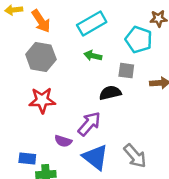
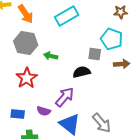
cyan pentagon: (139, 40) -> (112, 39), moved
green arrow: (93, 56) -> (51, 56), moved
red star: (42, 100) -> (27, 78), turned -30
blue rectangle: (27, 158) -> (18, 114), moved

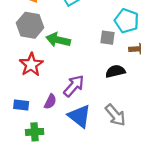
green arrow: (51, 56) -> (58, 40), size x1.5
black semicircle: (82, 72) -> (115, 71), moved
purple semicircle: (44, 111) -> (50, 102), turned -80

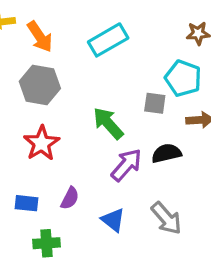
green arrow: (58, 40) -> (108, 123), moved, turned 35
purple arrow: (74, 86) -> (126, 165), moved
blue triangle: (79, 116) -> (113, 220), size x0.7

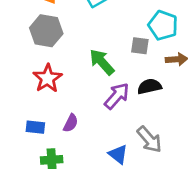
blue triangle: (113, 220) -> (118, 154), moved

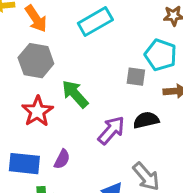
green arrow: (102, 62) -> (75, 94), moved
blue rectangle: (35, 127) -> (24, 164), size x1.5

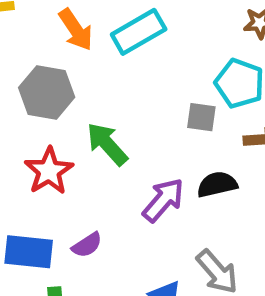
orange arrow: (36, 19) -> (76, 30), moved
purple semicircle: (62, 159) -> (87, 245), turned 30

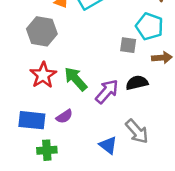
green arrow: (107, 144) -> (76, 79), moved

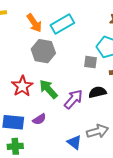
gray hexagon: (42, 31) -> (43, 51), moved
gray arrow: (137, 131) -> (97, 131), turned -65
green cross: (47, 150) -> (15, 146), moved

